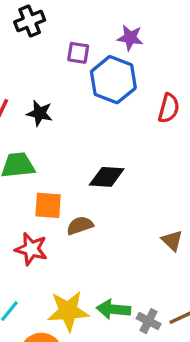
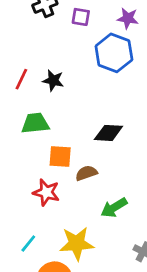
purple square: (78, 53) -> (81, 17), moved
green arrow: (113, 309) -> (114, 208), moved, turned -36

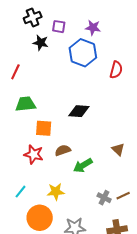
black star: (53, 80) -> (41, 43), moved
brown semicircle: (86, 173) -> (63, 150), moved
yellow star: (77, 244) -> (56, 192), size x0.7

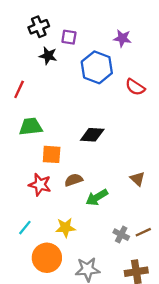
purple star: (93, 28) -> (122, 38), moved
red semicircle: (116, 70) -> (135, 87), turned 108

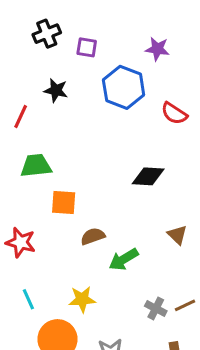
black star: (48, 56) -> (56, 90), moved
black diamond: (92, 135) -> (148, 176), moved
red star: (40, 185) -> (21, 242), moved
cyan line: (25, 228) -> (28, 299), turned -63

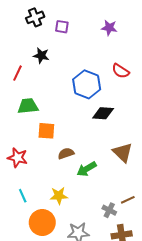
blue hexagon: (124, 87) -> (87, 84), moved
brown triangle: (177, 235) -> (123, 152), size x1.5
gray cross: (156, 308) -> (109, 210), moved

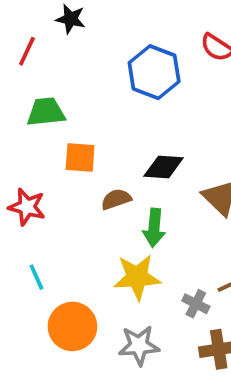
black diamond: (103, 113) -> (164, 167), moved
green arrow: (87, 169) -> (154, 228), turned -54
yellow star: (59, 196) -> (137, 277), moved, size x1.4

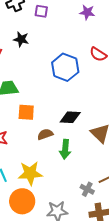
yellow star: (137, 277) -> (30, 173), moved

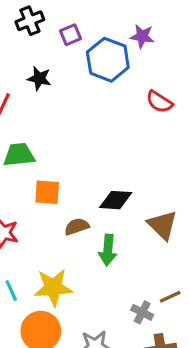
purple square: (41, 11) -> (70, 35), turned -32
blue hexagon: (65, 67) -> (108, 60), moved

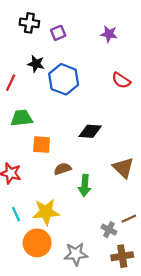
black cross: (30, 21) -> (29, 23), turned 30
blue hexagon: (108, 60) -> (64, 79), moved
black diamond: (116, 200) -> (90, 131), moved

